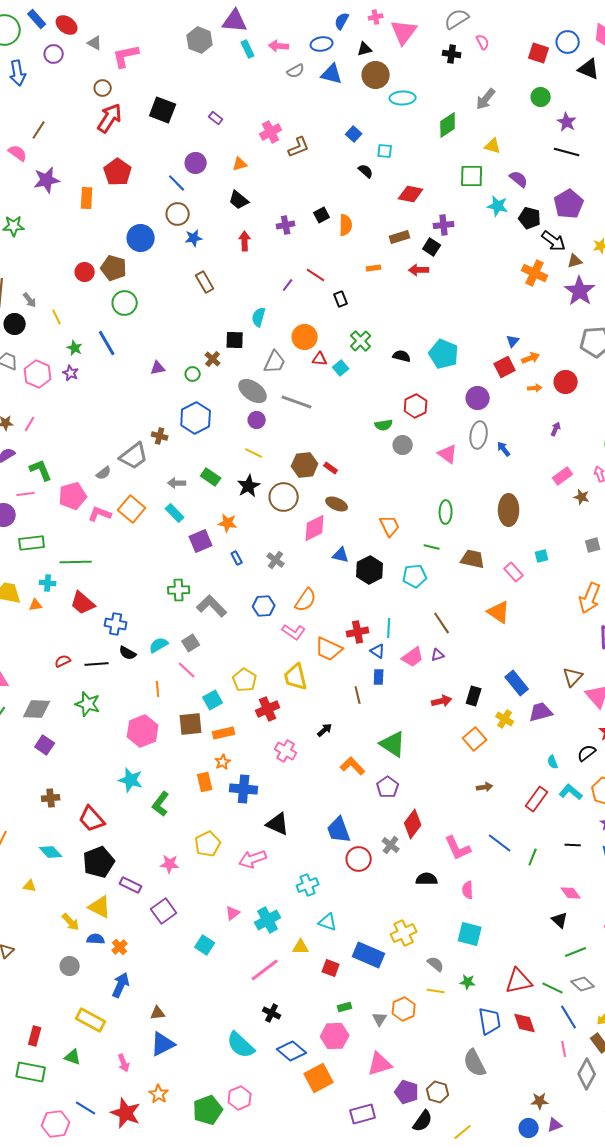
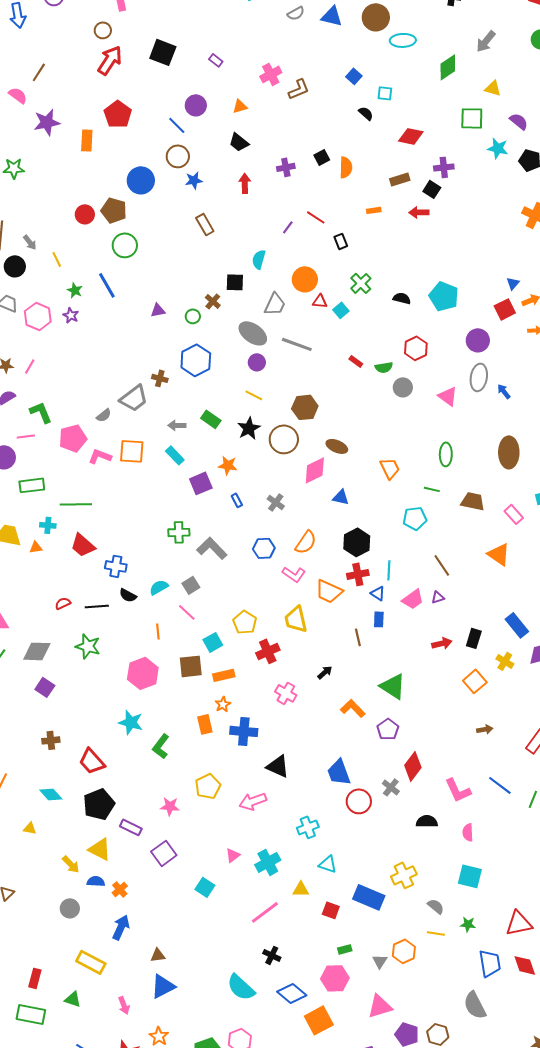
red rectangle: (331, 468) -> (356, 361), moved
orange square: (132, 509) -> (132, 451), turned -36
black hexagon: (370, 570) -> (357, 542), moved

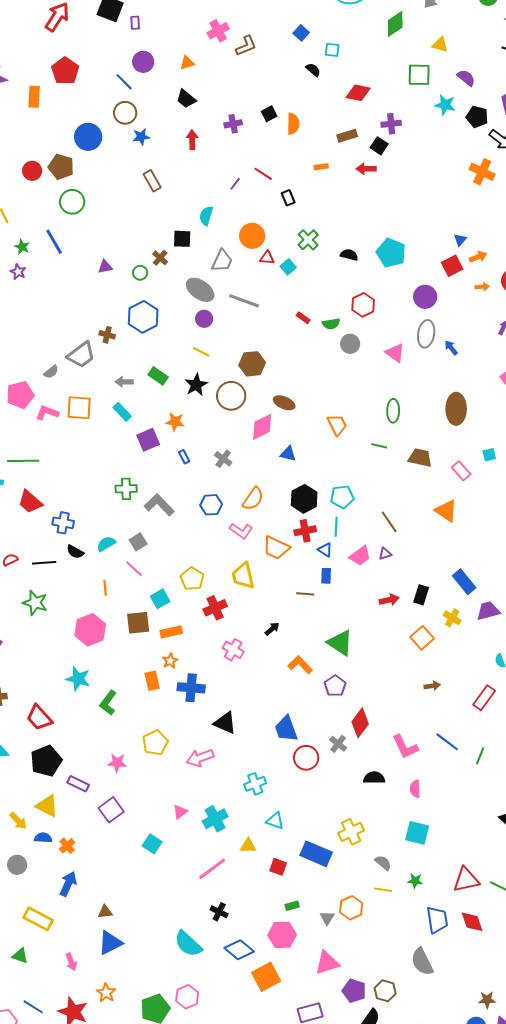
purple rectangle: (216, 60) -> (135, 23), moved, turned 48
cyan pentagon: (415, 518) -> (342, 497), moved
brown line: (358, 637) -> (305, 594), turned -72

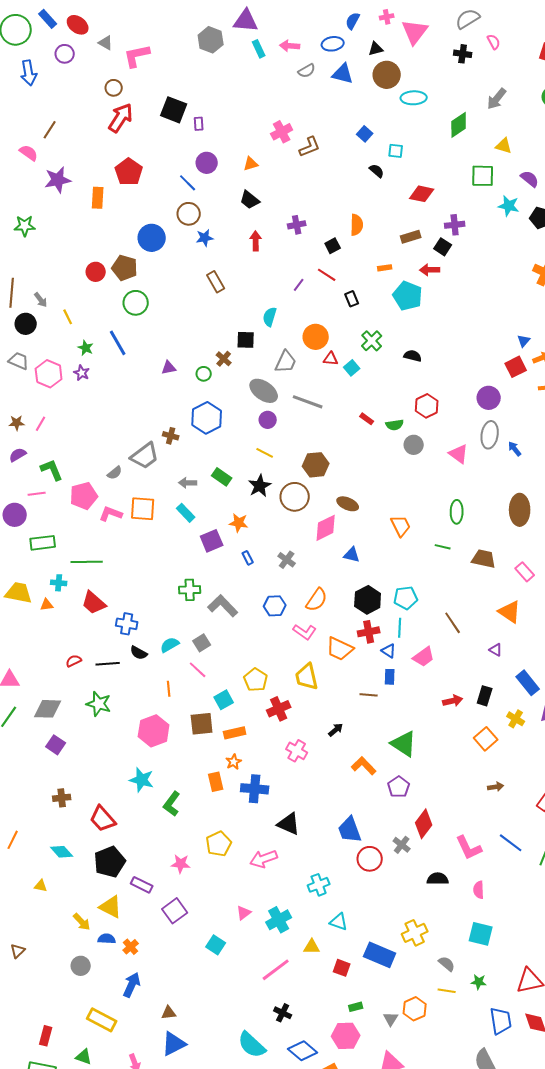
black square: (269, 114) -> (333, 246), moved
cyan pentagon: (391, 253) -> (408, 296), moved
purple triangle: (385, 554) -> (496, 650), moved, turned 48

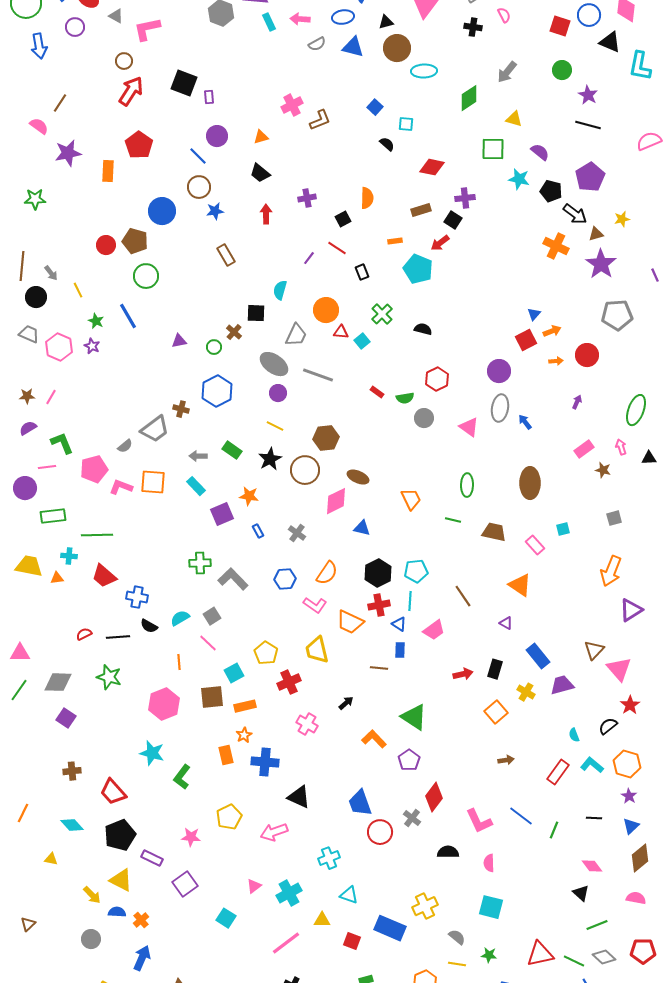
red arrow: (430, 270) -> (440, 243), turned -36

